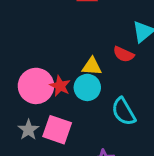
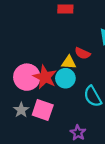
red semicircle: (124, 54) -> (82, 53), moved
red star: (60, 86) -> (45, 77), size x1.5

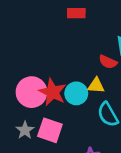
red semicircle: (82, 53) -> (108, 62), moved
yellow triangle: (69, 62) -> (96, 86), moved

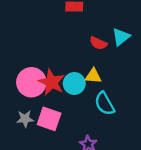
red semicircle: (108, 62) -> (98, 43), moved
gray star: (25, 130) -> (25, 119), turned 30

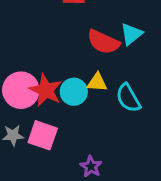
red semicircle: (98, 43) -> (103, 42), size x1.5
cyan semicircle: (105, 104) -> (128, 98), moved

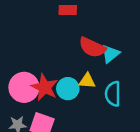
cyan triangle: (131, 34) -> (110, 54), moved
cyan semicircle: (128, 98) -> (113, 94), turned 30

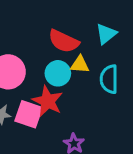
red semicircle: (92, 47) -> (64, 41), moved
red star: (45, 87) -> (48, 101), moved

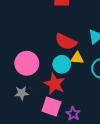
pink square: (29, 114) -> (51, 106), moved

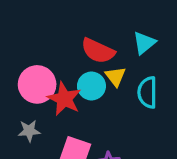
yellow triangle: (77, 58) -> (115, 76), turned 48
red star: (55, 84) -> (64, 99), moved

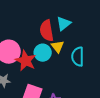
cyan triangle: (144, 43) -> (64, 24), moved
red semicircle: (98, 51) -> (47, 31), turned 55

